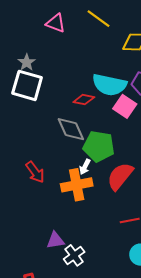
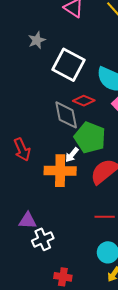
white square: (27, 85) -> (68, 65), moved
red diamond: (84, 100) -> (84, 101), moved

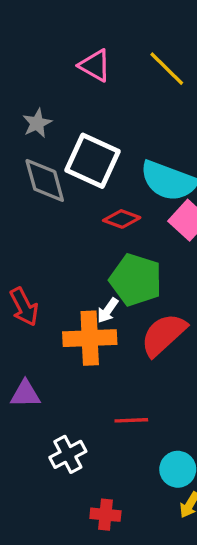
gray diamond: (66, 115) -> (45, 180), moved
red line: (105, 217) -> (131, 420), moved
purple triangle: (28, 221) -> (25, 394), moved

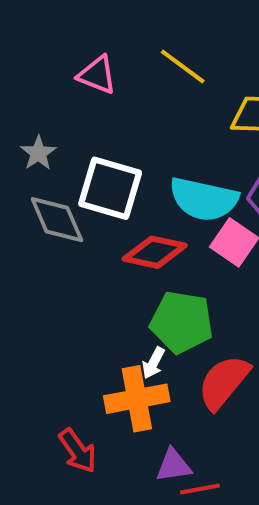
red diamond: (122, 219) -> (155, 252), size x1.4
red arrow: (24, 307) -> (78, 451), moved
purple triangle: (25, 394) -> (174, 465), moved

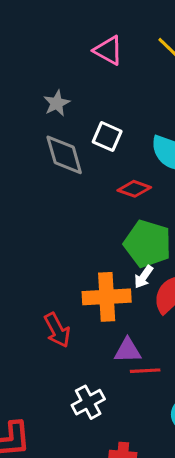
white square: (110, 188) -> (107, 137), size x0.6
red diamond: (155, 252) -> (134, 189), size x0.7
white arrow: (153, 363) -> (144, 277), moved

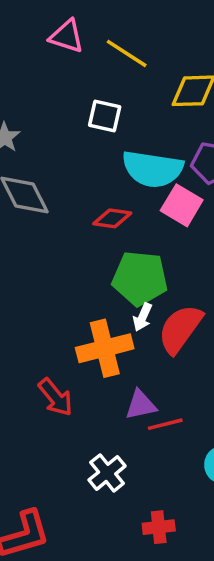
pink triangle: (108, 50) -> (67, 36), moved
white square: (107, 137) -> (105, 116), moved

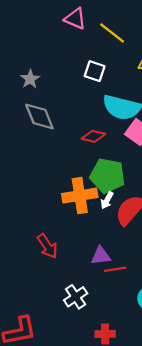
orange cross: (105, 348) -> (80, 196), moved

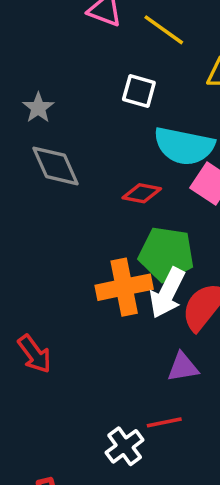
white arrow: (107, 200) -> (167, 293), size x1.8
red arrow: (47, 246) -> (34, 354), moved
purple triangle: (101, 256) -> (183, 367), moved
red line: (115, 269) -> (164, 422), moved

